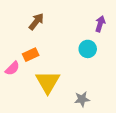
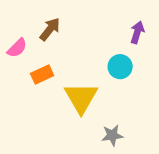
pink semicircle: (12, 68) -> (17, 48), moved
yellow triangle: (48, 82) -> (81, 98), moved

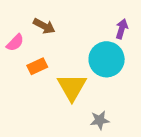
brown arrow: (50, 29) -> (44, 26), turned 80
cyan circle: (120, 67) -> (107, 59), size x1.6

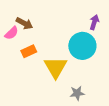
brown arrow: (44, 26) -> (24, 23), moved

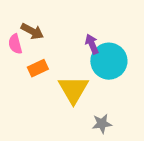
purple arrow: (94, 22) -> (92, 44), moved, turned -40
pink semicircle: (12, 33) -> (15, 44), turned 120

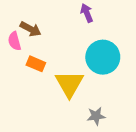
purple arrow: (92, 44) -> (87, 13), moved
orange rectangle: (38, 68) -> (36, 64), turned 48

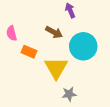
brown arrow: (31, 29) -> (54, 32), moved
gray star: (96, 116) -> (69, 94), moved

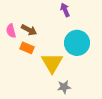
brown arrow: (54, 32) -> (29, 30), moved

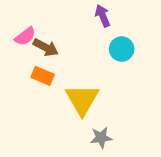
pink semicircle: (11, 31) -> (25, 36), moved, turned -112
cyan circle: (77, 43) -> (122, 49), moved, size x0.6

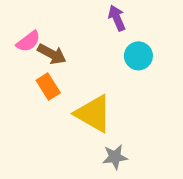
orange rectangle: (43, 76) -> (48, 87), turned 35
yellow triangle: (82, 100) -> (93, 114), turned -30

